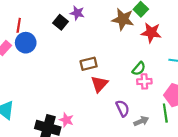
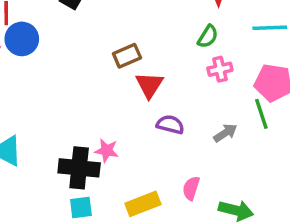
green semicircle: (139, 69) -> (208, 37), moved
purple semicircle: (123, 108) -> (170, 125), moved, turned -42

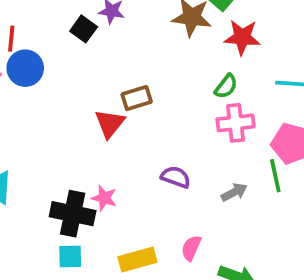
pink cross: (220, 69) -> (236, 123), size x1.4
red triangle: (149, 85) -> (110, 124), moved

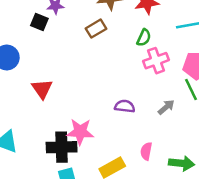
brown rectangle: (137, 98) -> (96, 29), moved
red triangle: (110, 124) -> (42, 89), moved
pink star: (104, 198) -> (80, 132), size x1.5

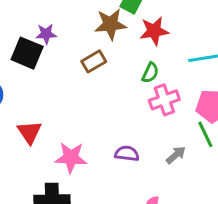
black square: (39, 22) -> (27, 53), size x1.5
pink star: (80, 132) -> (71, 158), moved

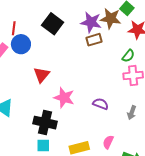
purple star: (46, 34) -> (91, 22), moved, size x1.5
gray arrow: (176, 155) -> (132, 113), turned 136

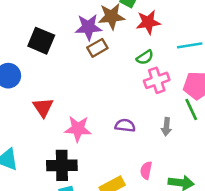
green semicircle: (128, 56) -> (145, 57), turned 32

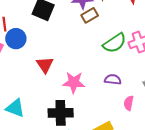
green semicircle: (145, 57) -> (115, 43), moved, size x1.6
pink semicircle: (146, 170) -> (129, 103), moved

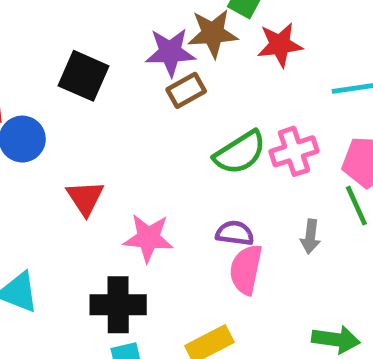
pink semicircle: (129, 103) -> (246, 269), moved, size x1.5

